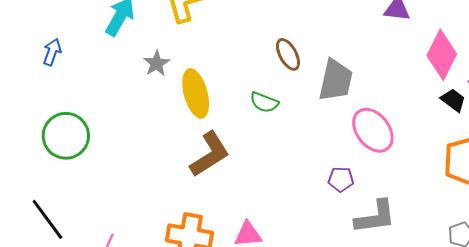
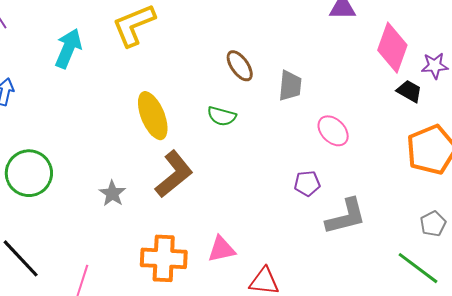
gray star: (156, 63) -> (112, 193), moved
gray trapezoid: (336, 80) -> (290, 86), size x0.7
pink ellipse: (373, 130) -> (333, 131), size x0.7

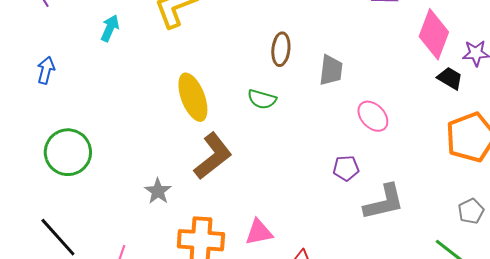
cyan arrow: (68, 48) -> (110, 28), size x0.7
brown ellipse: (240, 66) -> (281, 49), turned 40
gray star: (112, 193) -> (158, 191), moved

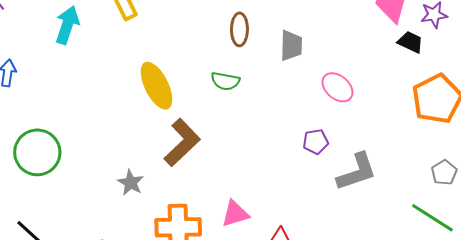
cyan arrow: (110, 28) -> (67, 25), size x1.4

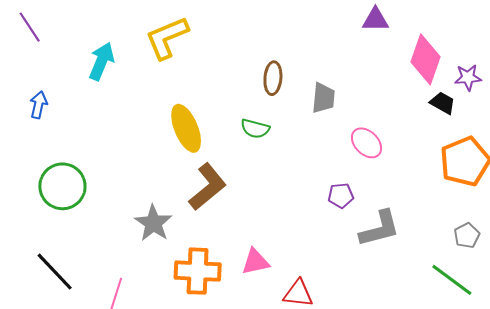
gray star: (131, 183) -> (153, 223), size x1.4

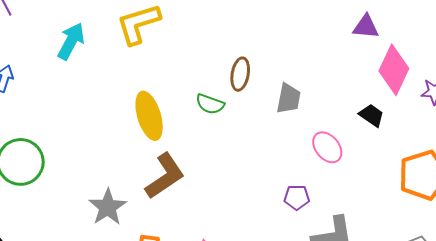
purple triangle: (376, 20) -> (366, 27), moved
black trapezoid: (443, 103) -> (372, 115), moved
green semicircle: (255, 129) -> (210, 104), moved

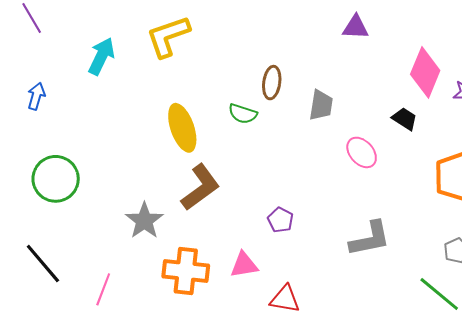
purple triangle: (366, 27) -> (356, 27), moved
purple pentagon: (297, 197) -> (280, 220), moved, turned 30

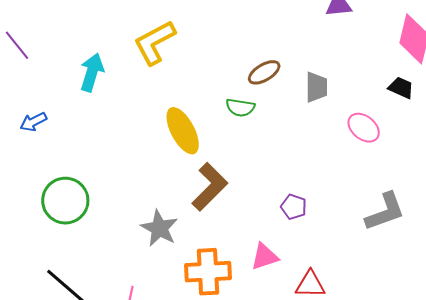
brown ellipse: (272, 83) -> (264, 72), turned 60
blue arrow: (36, 96) -> (33, 122), turned -124

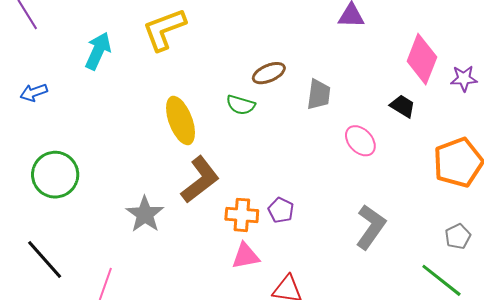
gray L-shape: (385, 212) -> (371, 227), turned -42
orange cross: (208, 272) -> (242, 215), moved, size x0.7

